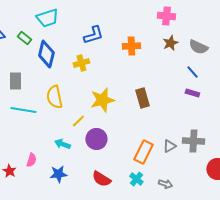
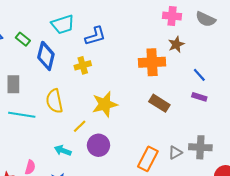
cyan trapezoid: (47, 18) -> (63, 24), moved
orange cross: (131, 46) -> (152, 62), moved, size x1.4
gray semicircle: (198, 47) -> (206, 19), moved
brown rectangle: (142, 98) -> (159, 103), moved, turned -42

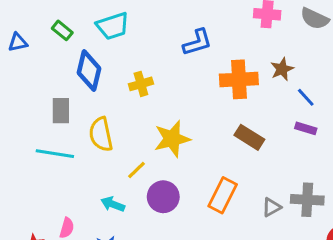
blue L-shape: (95, 36) -> (197, 42), moved
green rectangle: (23, 39) -> (62, 30), moved
brown star: (176, 44) -> (282, 69), moved
gray rectangle: (13, 84) -> (61, 111), moved
orange rectangle: (148, 159) -> (223, 195), moved

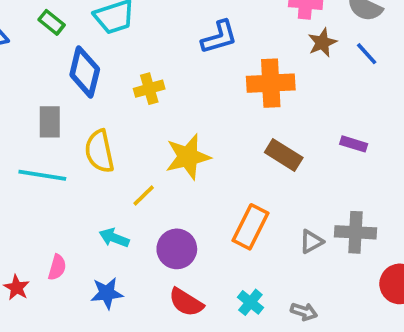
brown star: (282, 69) -> (322, 43), moved
blue line: (306, 97) -> (367, 54), moved
purple circle: (163, 197) -> (177, 249), moved

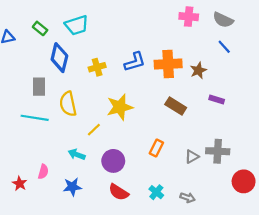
blue L-shape: (219, 37) -> (135, 62), moved
brown star: (322, 43) -> (198, 70), moved
orange rectangle: (250, 227) -> (156, 148), size x0.7

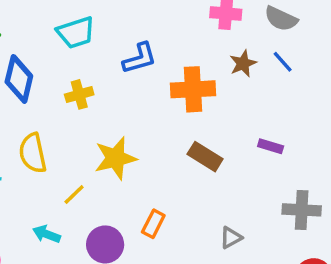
cyan trapezoid: (77, 25) -> (76, 32), moved
blue L-shape: (135, 62) -> (140, 58), moved
brown star: (198, 70) -> (243, 63), moved
orange rectangle: (156, 148) -> (153, 224), moved
gray cross: (218, 151) -> (302, 210), moved

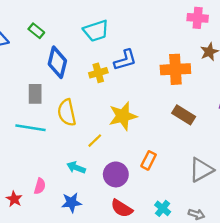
blue L-shape: (140, 58) -> (125, 60), moved
gray triangle: (231, 238) -> (201, 170), size x1.6

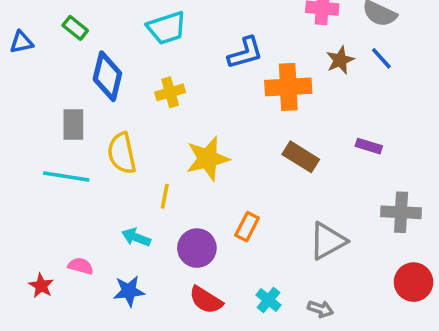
blue L-shape: (125, 60) -> (245, 53), moved
yellow line: (95, 141) -> (165, 196), turned -35
pink semicircle: (40, 186) -> (81, 266), turned -91

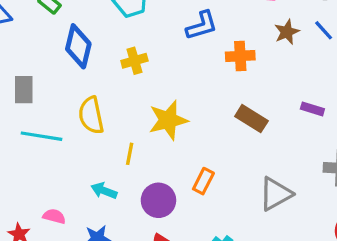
orange cross: (288, 87) -> (240, 56), size x0.7
gray rectangle: (73, 125) -> (24, 90), moved

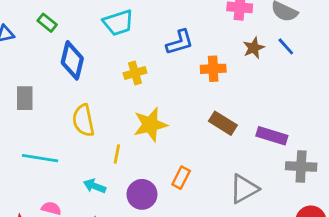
yellow cross: (134, 61) -> (135, 73), moved
purple rectangle: (312, 109) -> (272, 136), moved, size x1.5
cyan line: (41, 136) -> (40, 158), moved

